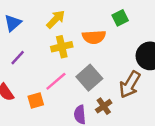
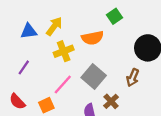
blue triangle: (13, 23) -> (29, 31), moved, turned 42
brown arrow: (130, 85) -> (133, 78), size x0.7

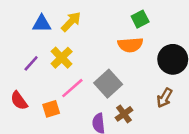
orange semicircle: (92, 38) -> (130, 45), moved
yellow cross: (64, 51) -> (62, 58), moved, turned -30
brown arrow: (133, 78) -> (165, 98), moved

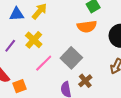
orange square: (51, 109) -> (19, 86), moved

